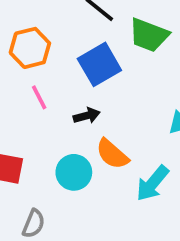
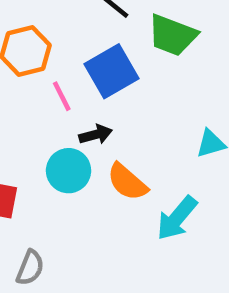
pink line: (39, 97) -> (62, 96), moved
cyan circle: (74, 172) -> (69, 171), moved

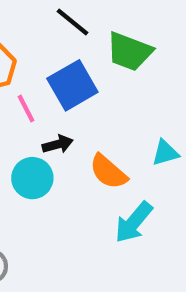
orange semicircle: (127, 182) -> (108, 172), moved

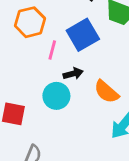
pink line: (26, 108) -> (52, 50), turned 42

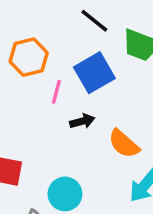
cyan circle: (56, 96) -> (65, 194), moved

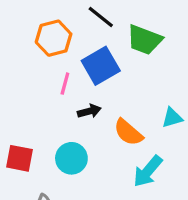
orange hexagon: (29, 57) -> (54, 38), moved
cyan circle: (65, 194) -> (71, 158), moved

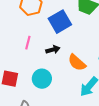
pink line: (65, 84) -> (28, 43), moved

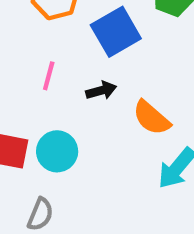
cyan circle: (42, 79) -> (57, 151), moved

